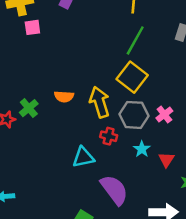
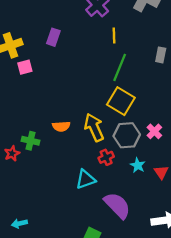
green cross: (29, 108) -> (30, 141), turned -30
red cross: (109, 136) -> (106, 157), turned -32

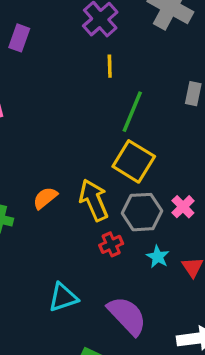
yellow line: (114, 36) -> (110, 66), moved
purple rectangle: (53, 37) -> (19, 38), moved
orange semicircle: (61, 126) -> (45, 198), turned 144
cyan triangle: (85, 179) -> (63, 297), moved

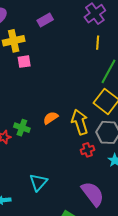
purple rectangle: (19, 38) -> (45, 20), turned 35
cyan triangle: (63, 297) -> (38, 182), moved, turned -36

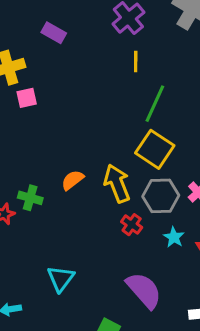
purple rectangle: (45, 20) -> (54, 33), turned 63
red cross: (87, 150) -> (132, 225), turned -32

